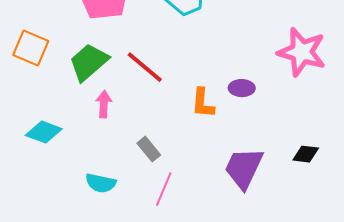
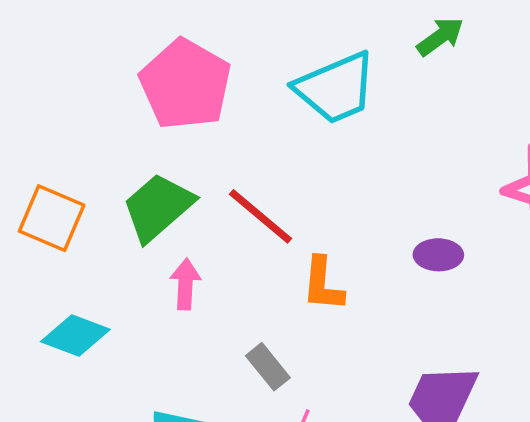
orange square: (31, 48) -> (52, 218), moved
orange L-shape: (203, 103) -> (323, 284), moved

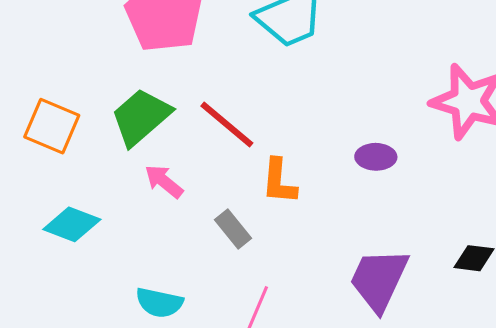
pink arrow: (185, 284) -> (164, 181), turned -54
gray rectangle: (268, 367) -> (233, 229), moved

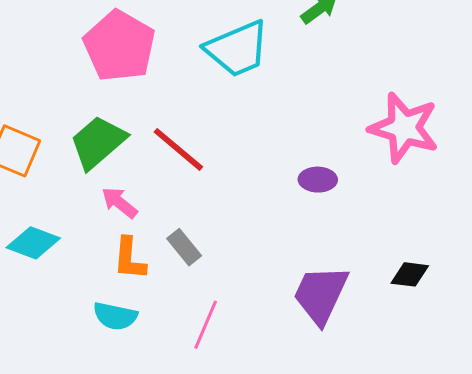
orange L-shape: (279, 181) -> (130, 259), moved

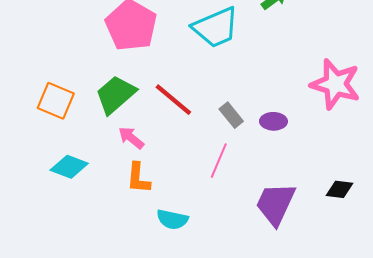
gray rectangle: (184, 247) -> (231, 115), moved
cyan semicircle: (115, 316) -> (172, 219), moved
pink line: (206, 325) -> (219, 161), moved

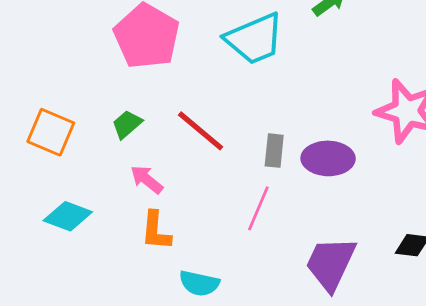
green trapezoid: (116, 94) -> (127, 124), size x0.6
gray rectangle: (231, 115) -> (274, 151), turned 45
purple ellipse: (273, 121) -> (328, 158), size x1.5

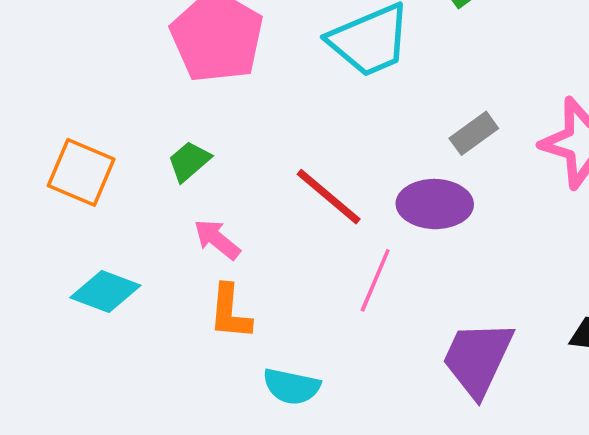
red line: (201, 131) -> (329, 197), moved
gray rectangle: (274, 151) -> (474, 133), moved, turned 48
purple ellipse: (328, 158) -> (435, 204), moved

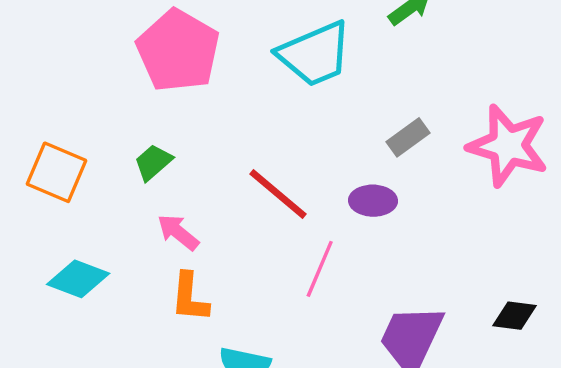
purple ellipse: (435, 204) -> (373, 201), size x0.7

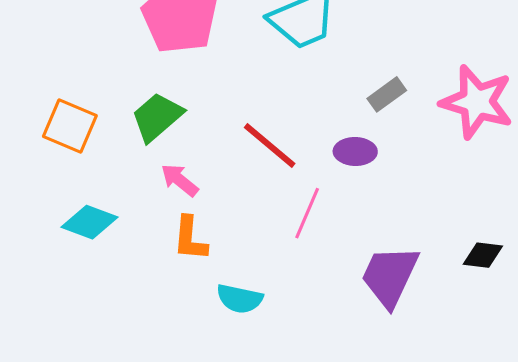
green trapezoid: (153, 162) -> (157, 117), size x1.5

